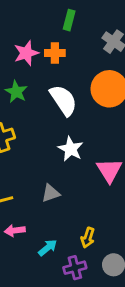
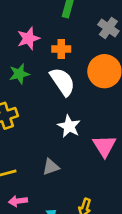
orange cross: (55, 53) -> (61, 49), moved
green star: (16, 92) -> (19, 74), turned 30

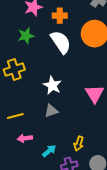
white star: (69, 126) -> (52, 85), moved

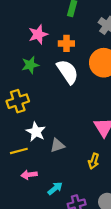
white star: (52, 85) -> (36, 132), moved
yellow arrow: (79, 144) -> (94, 161), moved

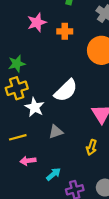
green star: (30, 65) -> (17, 64), moved
white semicircle: (68, 72) -> (66, 90), moved, turned 80
white star: (36, 132) -> (35, 107), moved

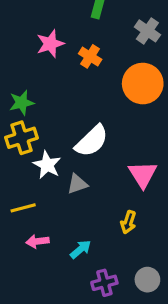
orange cross: (65, 31) -> (90, 56), turned 32
gray triangle: (56, 132) -> (77, 184), moved
cyan arrow: (54, 174) -> (81, 249), moved

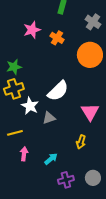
pink arrow: (37, 241) -> (24, 154), turned 104

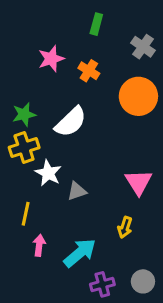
white semicircle: (58, 91) -> (71, 122), moved
yellow line: (15, 133) -> (26, 214), turned -63
cyan arrow: (51, 159) -> (80, 253), size x1.6

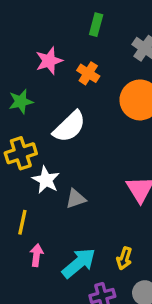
green star: (24, 114) -> (21, 102), moved
yellow arrow: (125, 227) -> (124, 258), moved

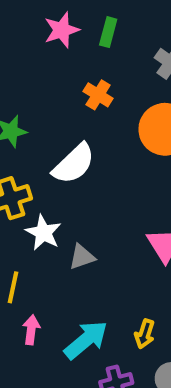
pink star: (49, 61) -> (62, 30), moved

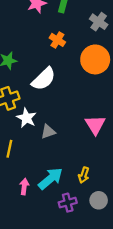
pink arrow: (31, 330) -> (24, 187), moved

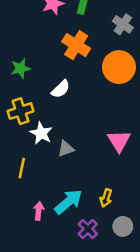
orange cross: (57, 40) -> (76, 45), size x1.5
white semicircle: (44, 79) -> (61, 89), size x0.7
purple cross: (68, 203) -> (88, 229), turned -30

